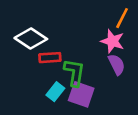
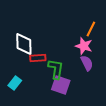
white diamond: (31, 39) -> (24, 44), turned 55
cyan rectangle: (55, 92) -> (15, 83), moved

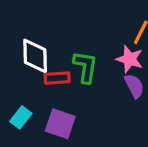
green L-shape: (56, 69) -> (85, 67), moved
purple square: (61, 85) -> (60, 124), moved

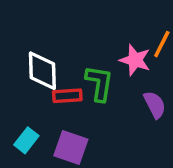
pink star: (130, 59) -> (135, 60), moved

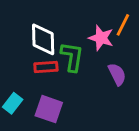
white diamond: (42, 71) -> (43, 39), moved

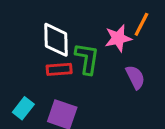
pink star: (101, 38) -> (118, 38), turned -30

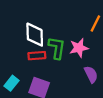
pink star: (118, 38) -> (79, 48), moved
purple semicircle: (135, 77) -> (91, 74), moved

